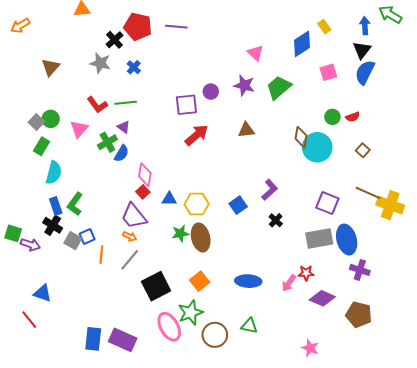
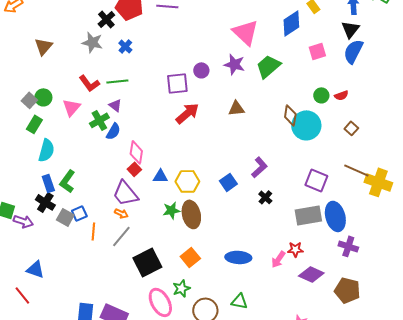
pink triangle: (255, 53) -> (245, 32), size x1.6
green star: (191, 313) -> (181, 288), size x0.7

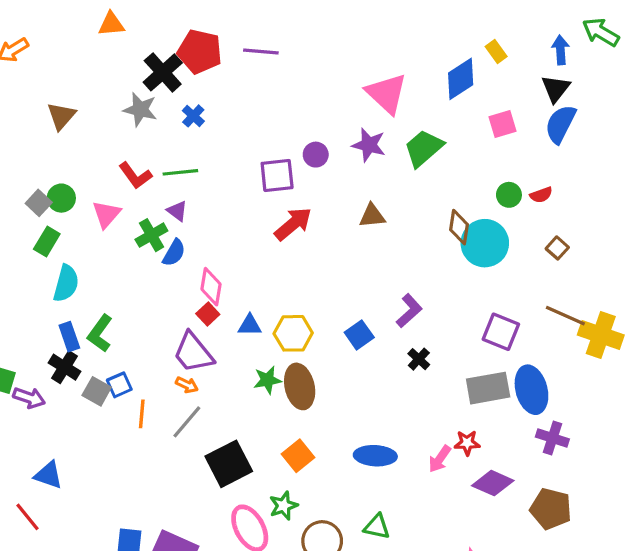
black cross: (106, 19) -> (163, 72), size x1.4

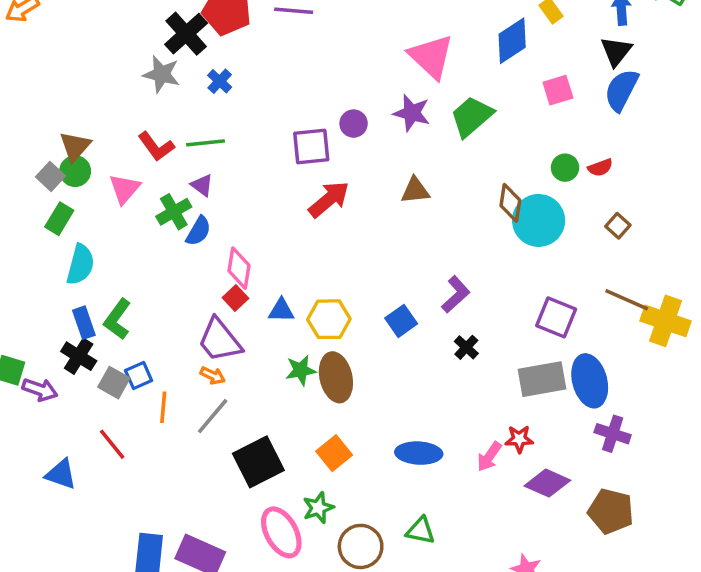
brown triangle: (61, 116) -> (75, 146), moved
red line: (27, 517) -> (112, 444), moved

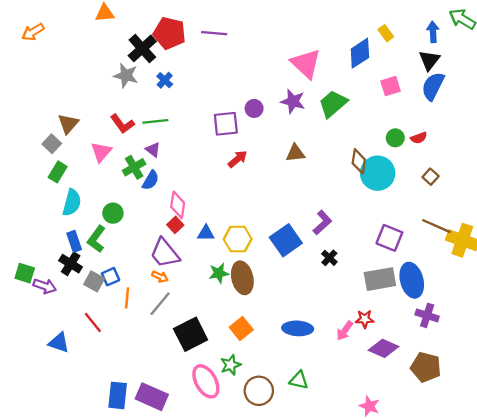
green circle: (75, 171) -> (113, 213), moved
red arrow: (329, 199) -> (238, 159), size x0.7
blue square: (401, 321) -> (286, 240), size x1.5

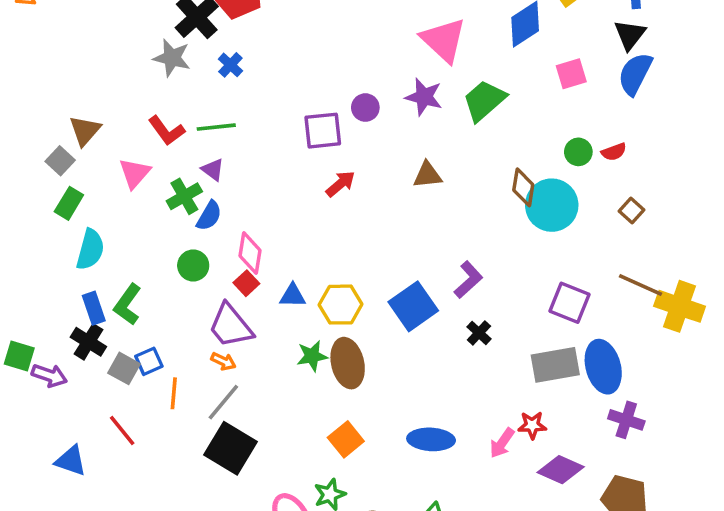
green circle: (113, 213) -> (193, 265), moved
black square: (191, 334) -> (230, 448), moved, turned -32

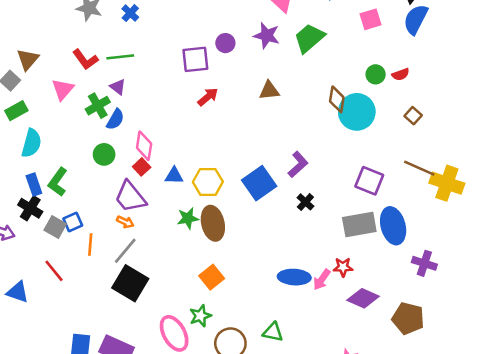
green rectangle: (69, 203) -> (16, 111), turned 30
purple cross: (626, 420) -> (424, 263), moved
blue ellipse: (431, 439) -> (294, 277), moved

